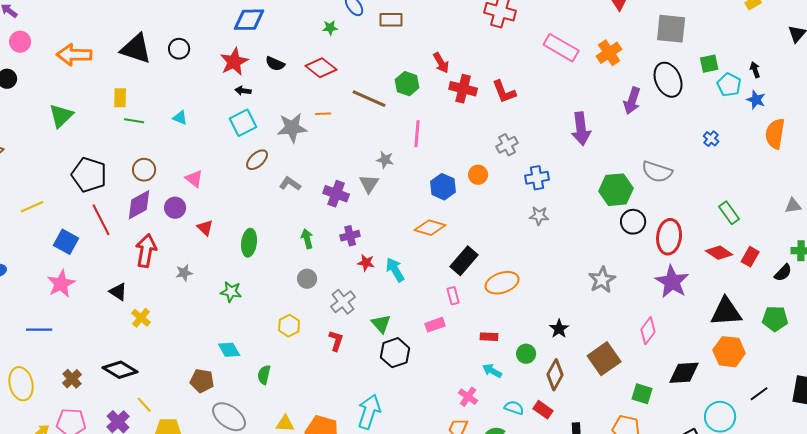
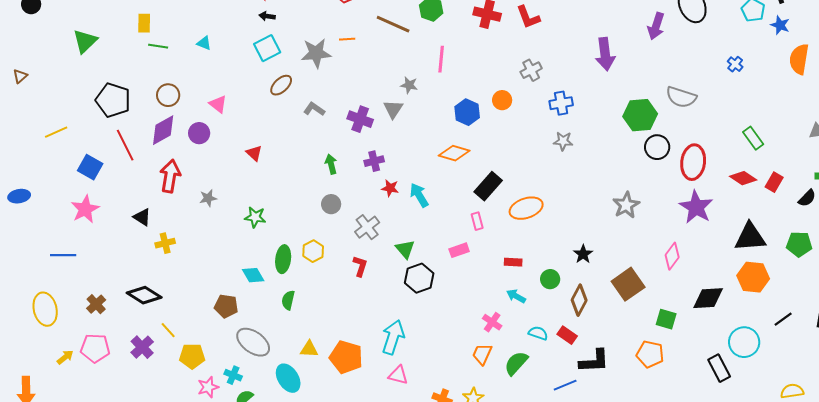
red triangle: (205, 228) -> (254, 153), moved
green ellipse: (249, 243) -> (283, 259), moved
yellow cross: (141, 318) -> (165, 243), turned 36

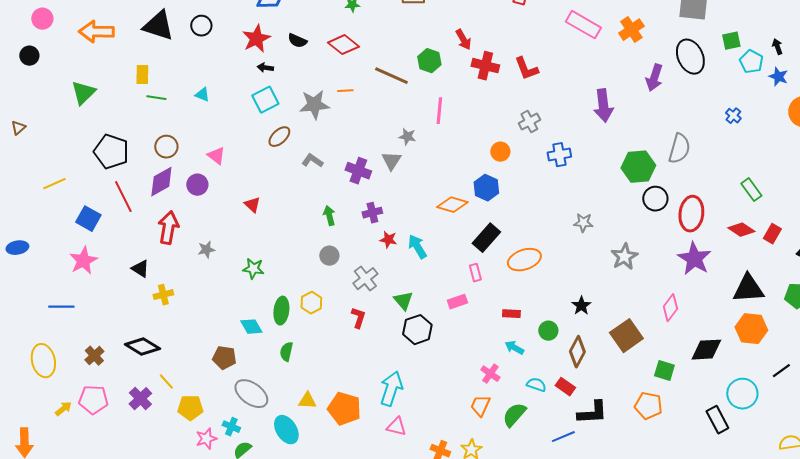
gray semicircle: (681, 97) -> (679, 149), turned -92
blue hexagon: (467, 112) -> (486, 188), moved
gray star: (563, 141) -> (583, 223), moved

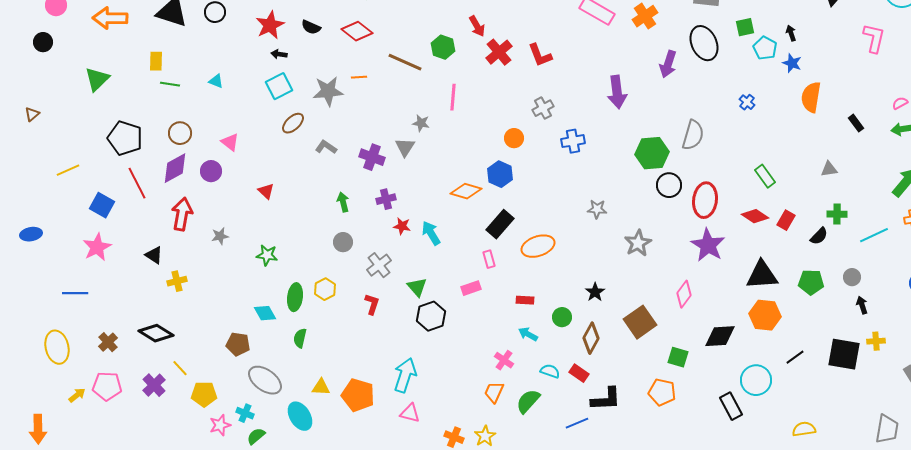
red cross: (485, 66) -> (499, 52), turned 36

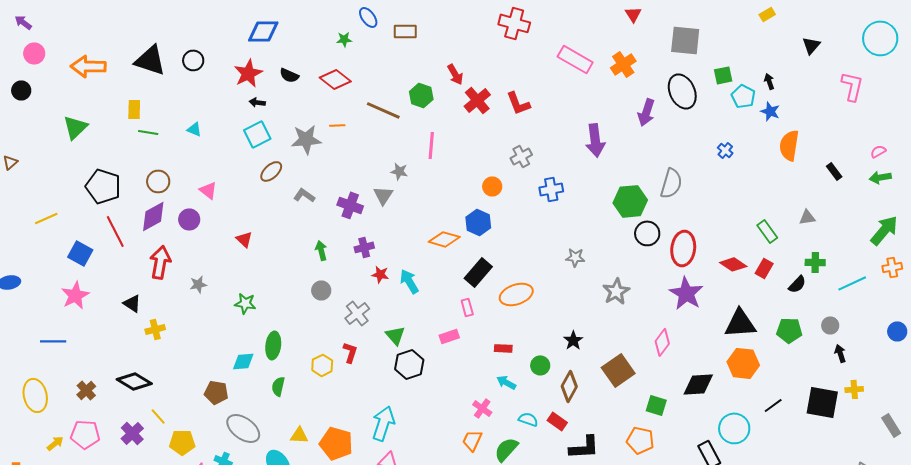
green rectangle: (765, 176) -> (767, 231), moved
yellow hexagon: (325, 289) -> (322, 365), moved
cyan diamond: (265, 313) -> (243, 361), turned -65

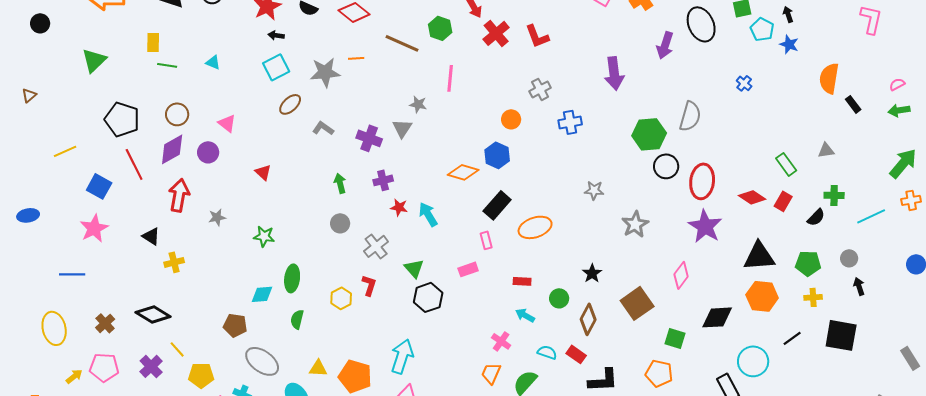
orange semicircle: (789, 145) -> (829, 78), moved
yellow cross: (854, 389) -> (813, 297), moved

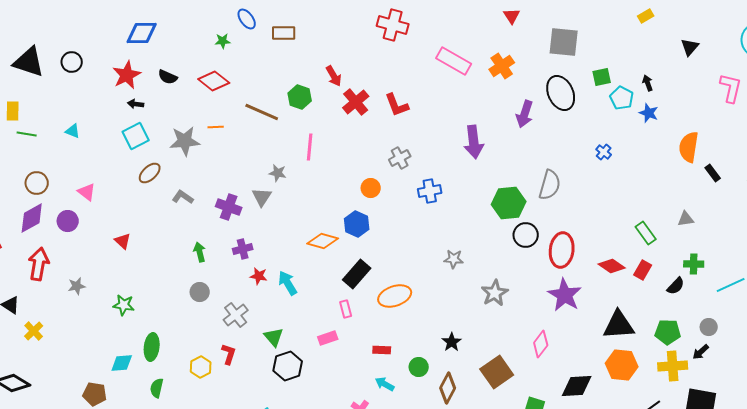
yellow cross: (174, 262) -> (34, 331), turned -30
black arrow: (859, 286) -> (701, 352), moved, turned -114
yellow cross: (813, 297) -> (673, 366), size x1.6

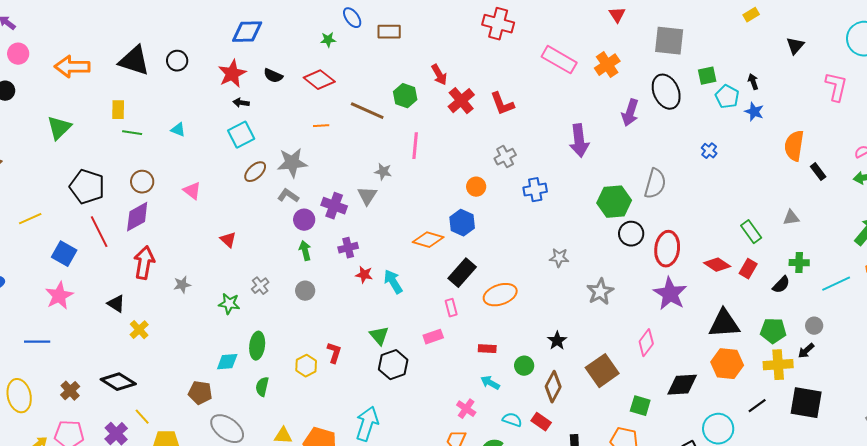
gray star: (185, 141) -> (292, 163), moved
purple circle: (68, 221) -> (304, 220), moved
gray cross: (236, 315) -> (260, 286), moved, size x0.7

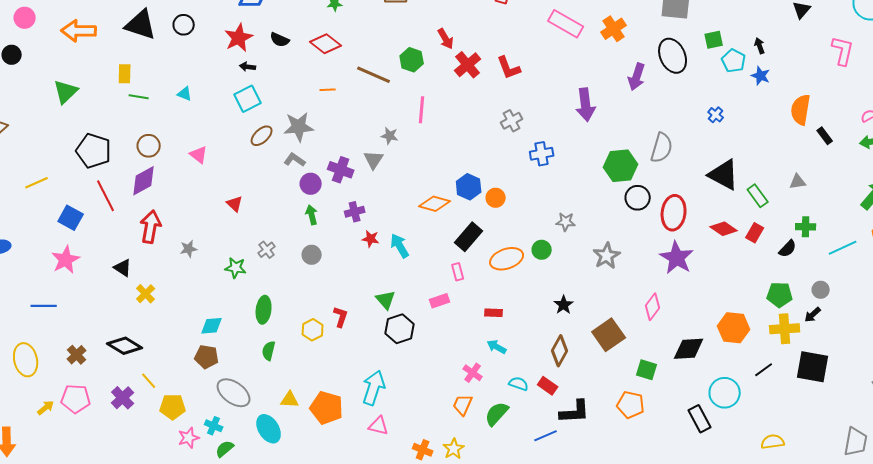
orange circle: (476, 187) -> (496, 198), moved
black triangle: (724, 324) -> (724, 175), moved, turned 32
cyan diamond: (227, 362) -> (212, 326), moved
green circle: (524, 366) -> (542, 250), moved

